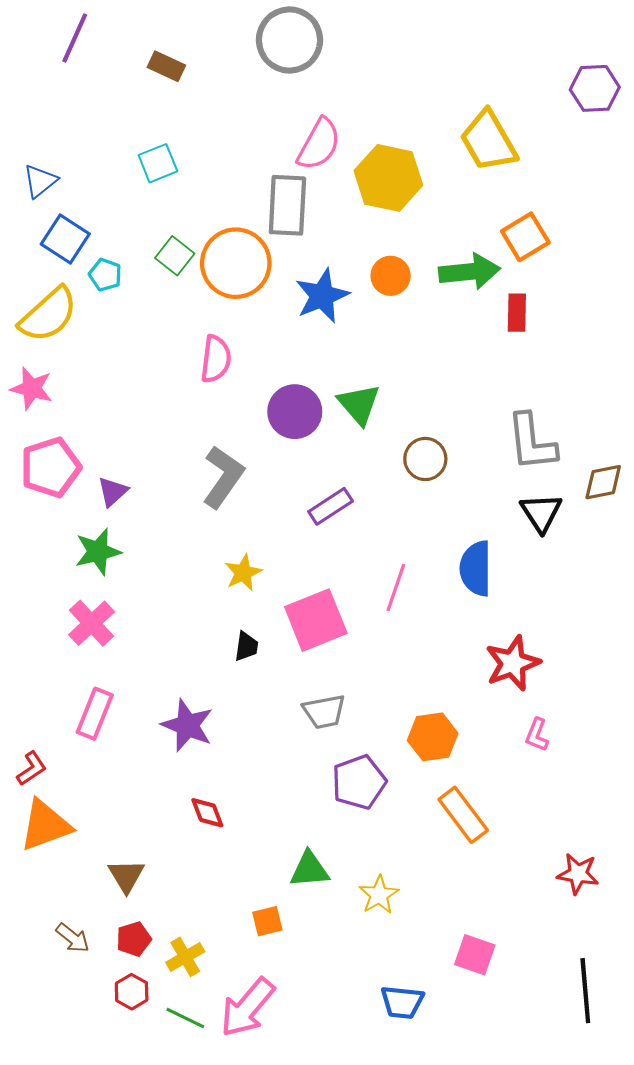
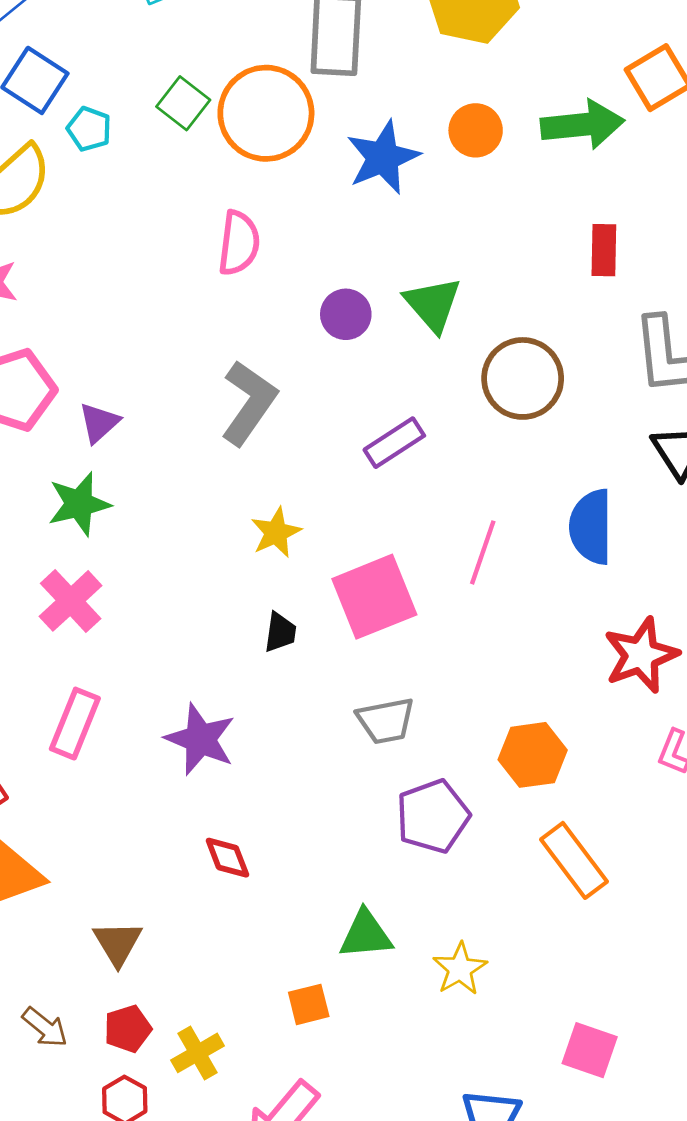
red rectangle: (517, 313) -> (604, 250), moved
purple circle: (295, 412) -> (346, 314), size x0.7
brown circle: (425, 459) -> (523, 378), size x1.4

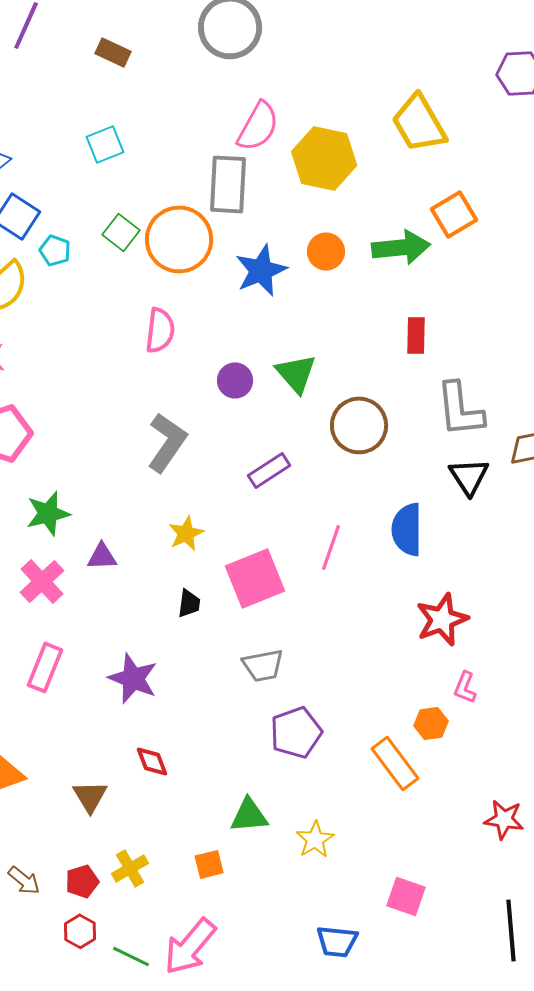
purple triangle: (99, 423) -> (102, 556), moved, turned 40
orange hexagon: (533, 755) -> (431, 723), moved, size x0.7
brown triangle: (118, 943) -> (90, 796), moved
yellow cross: (198, 1053) -> (130, 868), moved

